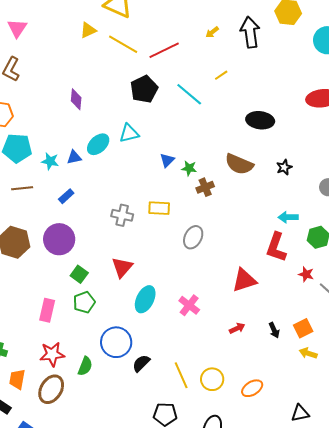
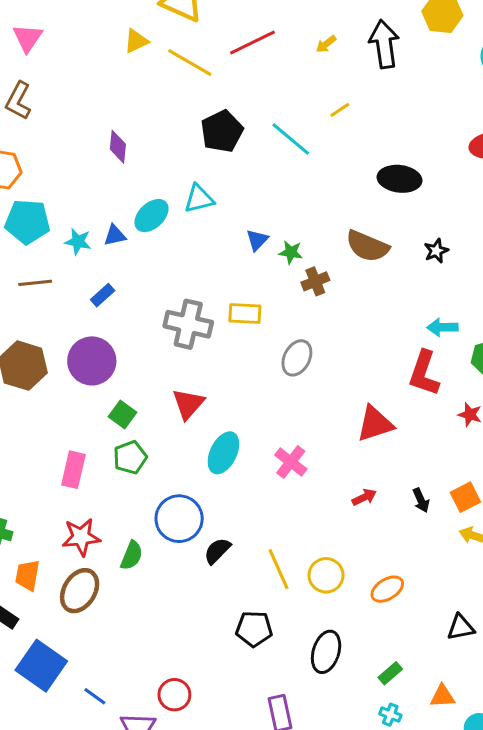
red line: (164, 50) -> (253, 43), moved
gray cross: (122, 215) -> (188, 324), size x1.4

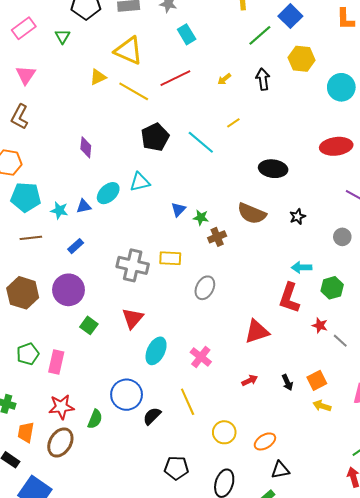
black arrow: (384, 44) -> (263, 79), size x0.7
green pentagon: (130, 457) -> (28, 354), moved
yellow line: (279, 569) -> (188, 402), moved
black triangle: (461, 627) -> (280, 470), moved

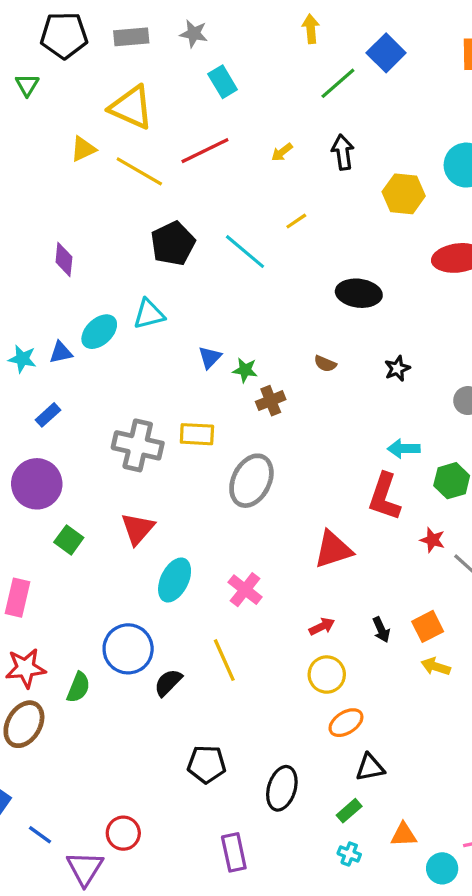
yellow hexagon: (302, 59) -> (404, 194), moved
brown semicircle: (252, 213) -> (325, 364), size x0.5
gray ellipse: (205, 288) -> (251, 481), size x1.4
yellow circle: (224, 432) -> (327, 675), moved

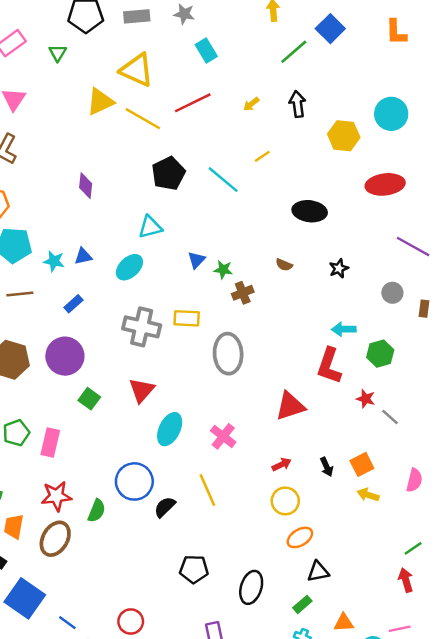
yellow triangle: (83, 149) -> (100, 102), size x1.4
cyan ellipse: (99, 332) -> (129, 267), moved
gray ellipse: (251, 481) -> (228, 354), turned -30

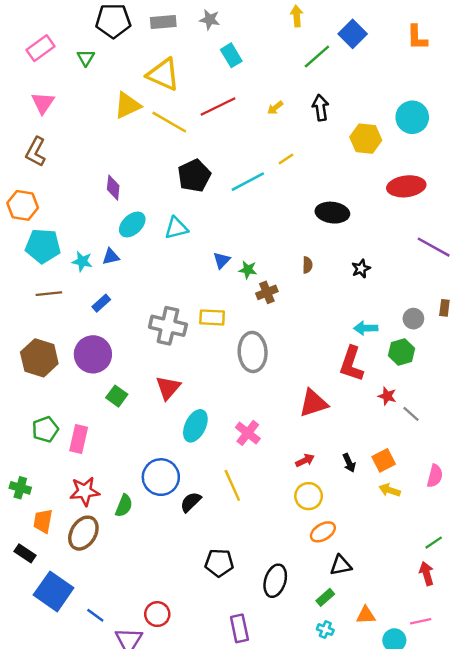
cyan line: (223, 180) -> (248, 182), turned -68
brown semicircle: (284, 265) -> (307, 265), turned -112
cyan ellipse: (129, 267) -> (132, 224), moved
gray circle: (392, 293) -> (413, 319), moved

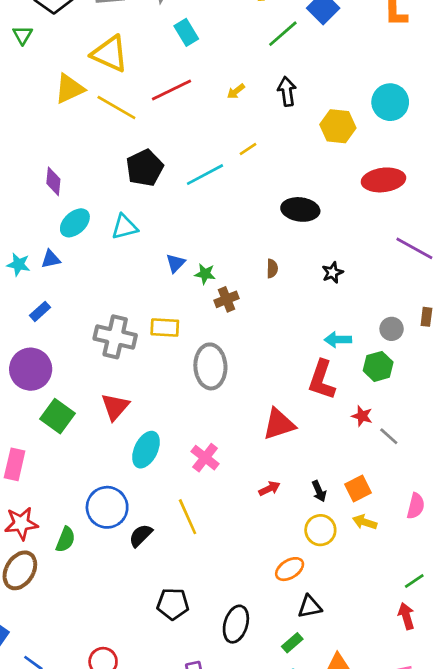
green square: (117, 396) -> (57, 416), size x1.4
yellow circle: (309, 496) -> (320, 530), moved

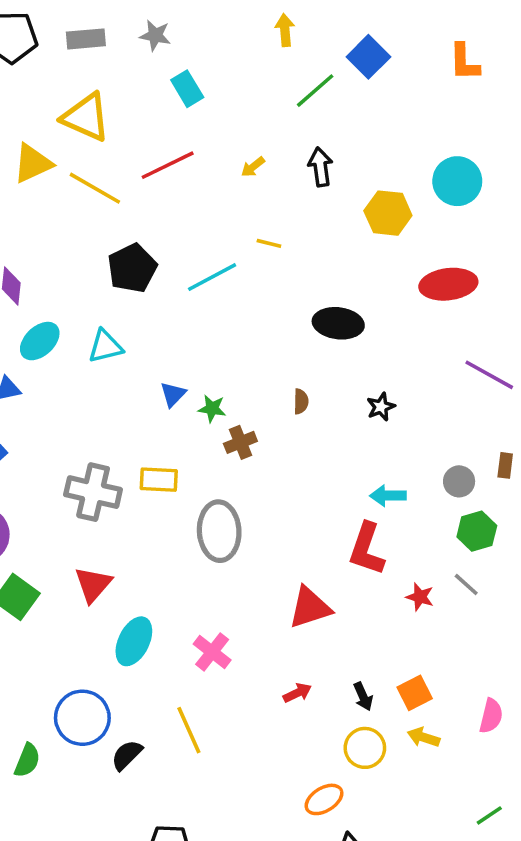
yellow line: (248, 149) -> (269, 243), turned 48
green hexagon: (378, 366) -> (477, 531), moved
gray line: (389, 436) -> (466, 584), moved

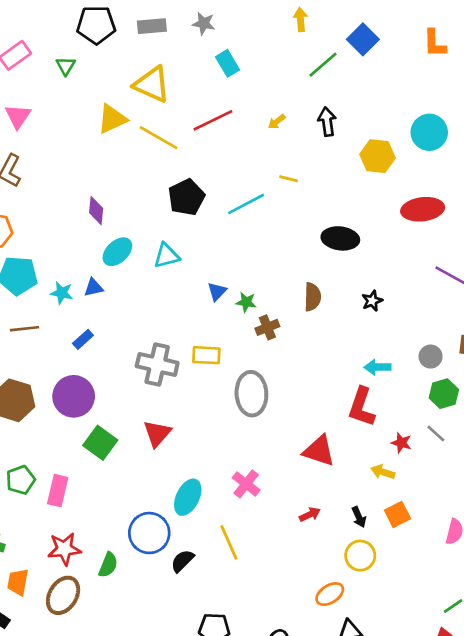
brown semicircle: (301, 401) -> (312, 297), size x1.5
red triangle: (310, 608) -> (319, 451), turned 36
cyan ellipse: (134, 641) -> (188, 497), moved
yellow arrow: (424, 737) -> (383, 472), moved

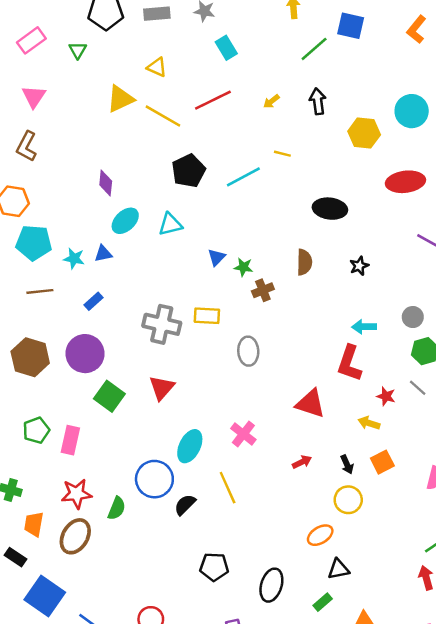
blue square: (363, 39) -> (351, 26), turned -32
orange L-shape: (435, 43) -> (416, 29), turned 40
yellow triangle: (152, 85) -> (157, 67), size x0.6
gray ellipse: (251, 394) -> (248, 351), size x0.7

